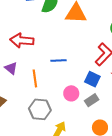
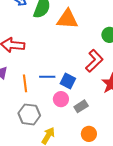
blue line: (58, 60) -> (47, 77), moved
blue square: (92, 79) -> (68, 81), moved

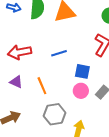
blue line: (47, 77) -> (59, 53), moved

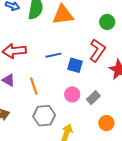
blue square: (82, 71) -> (75, 65), moved

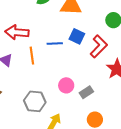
blue square: (75, 65) -> (77, 36), moved
orange line: (34, 86) -> (32, 56), moved

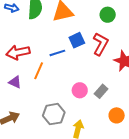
blue square: (77, 36) -> (77, 40), turned -35
orange line: (32, 56) -> (39, 71), turned 48

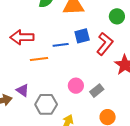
orange line: (39, 71) -> (39, 59), turned 48
purple triangle: (15, 82) -> (23, 90), moved

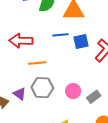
blue line: (61, 45) -> (61, 35), moved
gray hexagon: (46, 104) -> (42, 88), moved

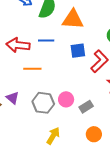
blue line: (61, 35) -> (46, 41), moved
gray hexagon: (42, 88) -> (43, 103), moved

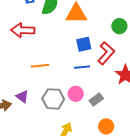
blue line: (46, 41) -> (82, 67), moved
red arrow: (18, 45) -> (23, 30), moved

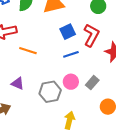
orange line: (40, 66) -> (28, 51), moved, turned 36
purple triangle: (22, 96) -> (18, 83), moved

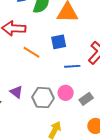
blue square: (68, 32) -> (59, 42), moved
purple triangle: (18, 83) -> (16, 92), moved

